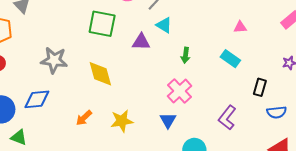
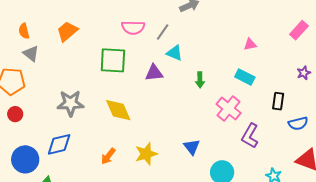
pink cross: (180, 91) -> (229, 108), moved

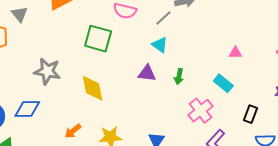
gray line: (163, 32) -> (163, 18), moved
purple triangle: (154, 73) -> (147, 73), moved

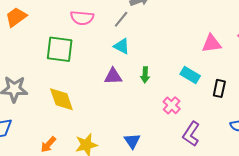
pink triangle: (235, 53) -> (212, 44), moved, size x1.5
pink cross: (201, 111) -> (172, 105), size x0.7
black rectangle: (251, 114) -> (219, 88), moved

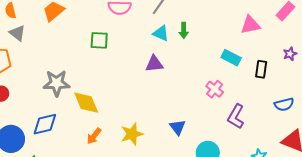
green square: (60, 49) -> (99, 40), size x0.7
green arrow: (145, 75) -> (184, 30), moved
yellow diamond: (61, 99) -> (86, 103), moved

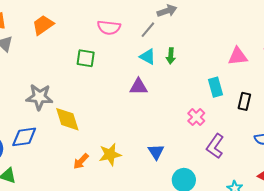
cyan rectangle: (231, 58) -> (216, 87), turned 42
orange arrow: (94, 136) -> (81, 161), moved

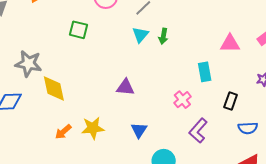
cyan triangle: (148, 57) -> (140, 35), turned 36
purple triangle: (139, 87) -> (125, 87), moved
black rectangle: (244, 101) -> (231, 101), moved

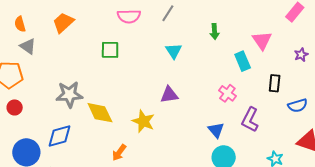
cyan triangle: (140, 35) -> (174, 51), moved
green arrow: (163, 36) -> (215, 31), moved
pink triangle: (230, 44) -> (262, 41), moved, turned -50
yellow star: (93, 128) -> (143, 121), moved, turned -30
blue triangle: (139, 130) -> (216, 130), moved

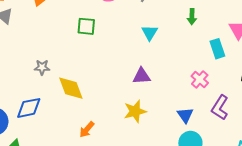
gray star: (69, 94) -> (42, 67), size x0.6
yellow star: (143, 121) -> (135, 111), moved, turned 30

